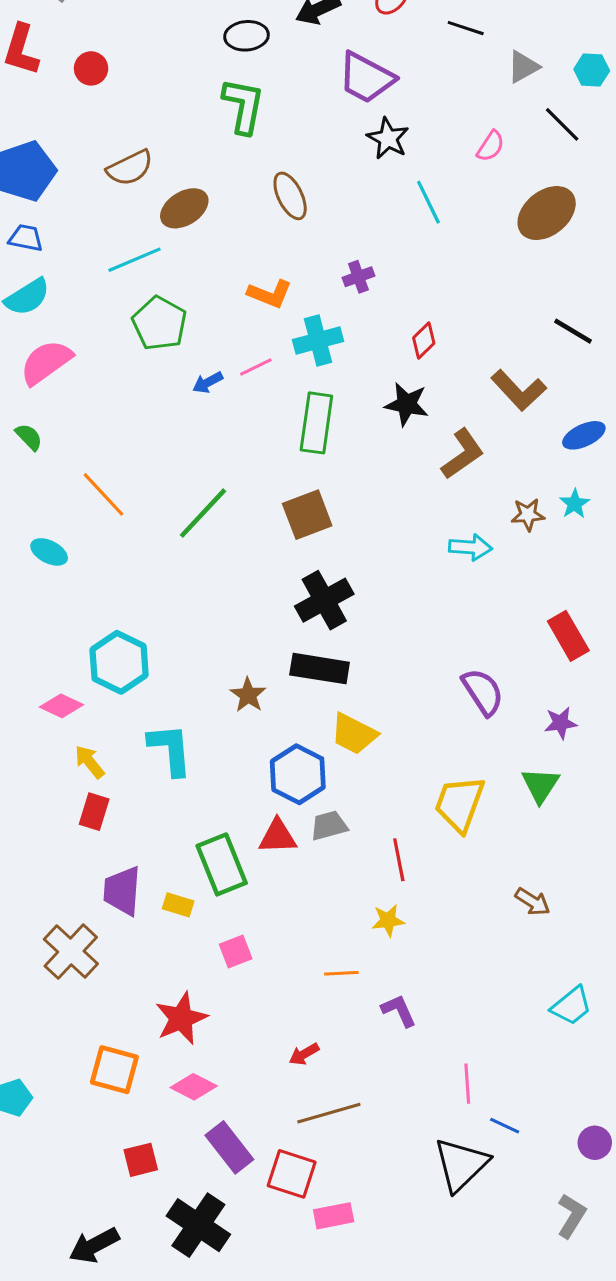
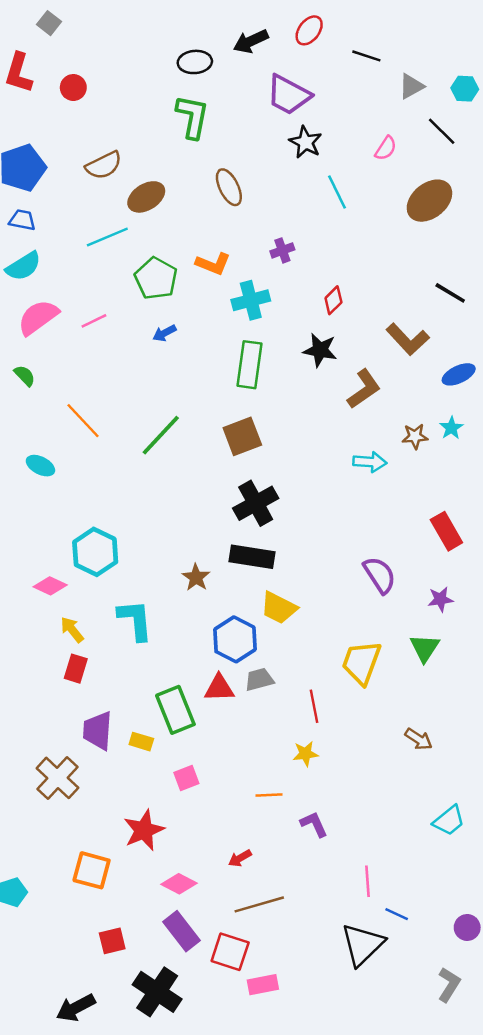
green pentagon: (159, 323) -> (156, 278), moved
pink line: (256, 367) -> (94, 321), moved
pink diamond: (194, 1087) -> (179, 884), moved

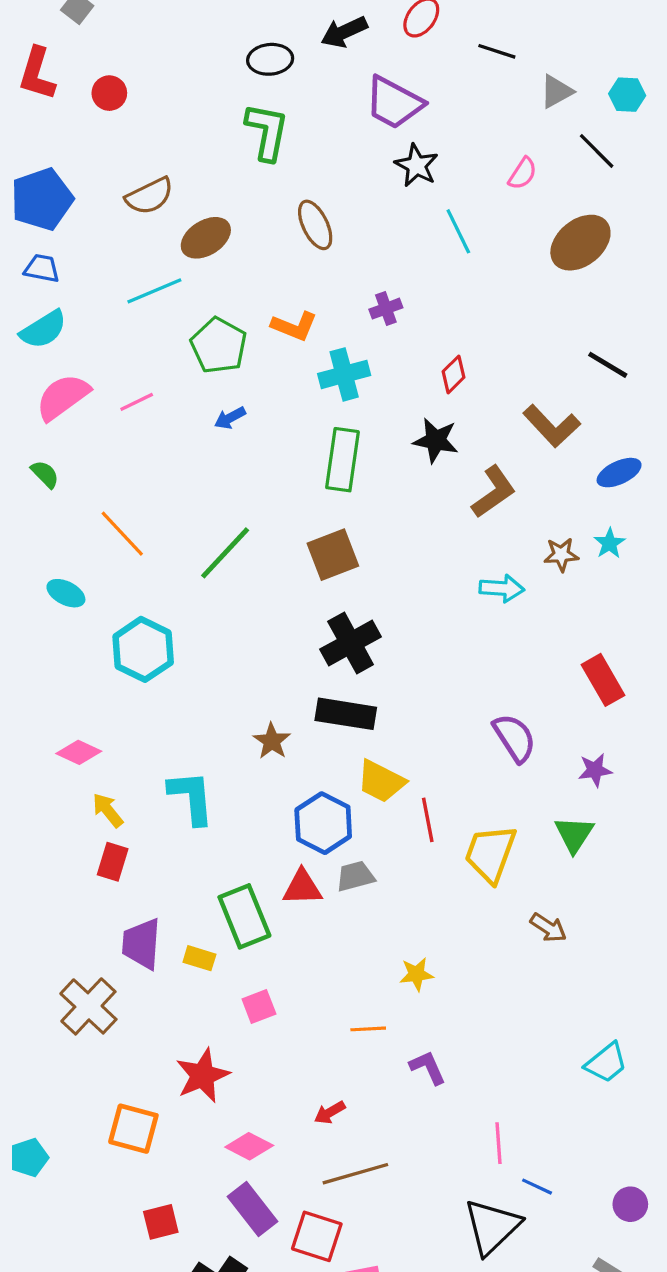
cyan hexagon: (95, 552) -> (143, 649), moved
red line: (314, 706) -> (428, 820), moved
brown arrow: (419, 739) -> (548, 928), moved

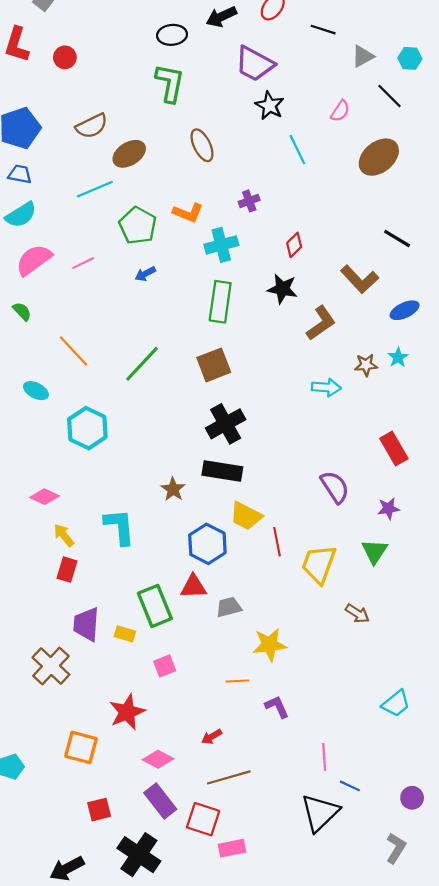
gray trapezoid: (355, 876) -> (229, 607), moved
yellow star: (416, 974) -> (270, 645), size x1.5

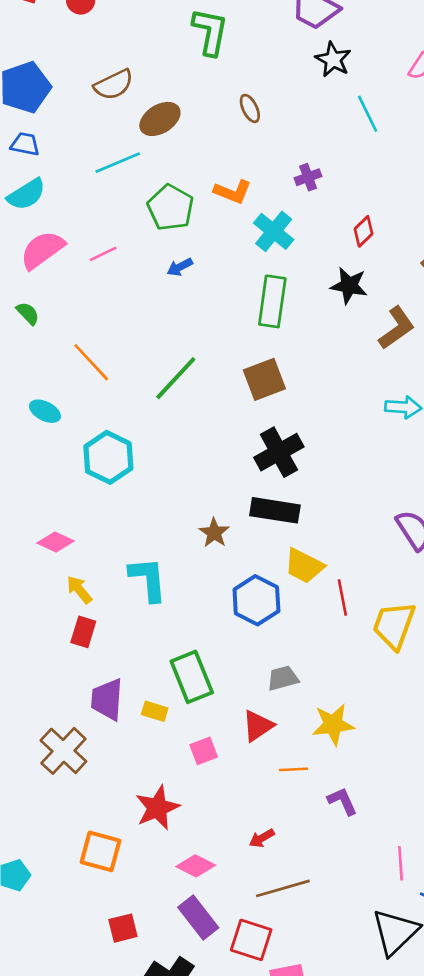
brown ellipse: (202, 145) -> (250, 108), size x0.7
cyan cross: (221, 245) -> (274, 231), turned -36
red triangle: (193, 587) -> (258, 726), moved, turned -32

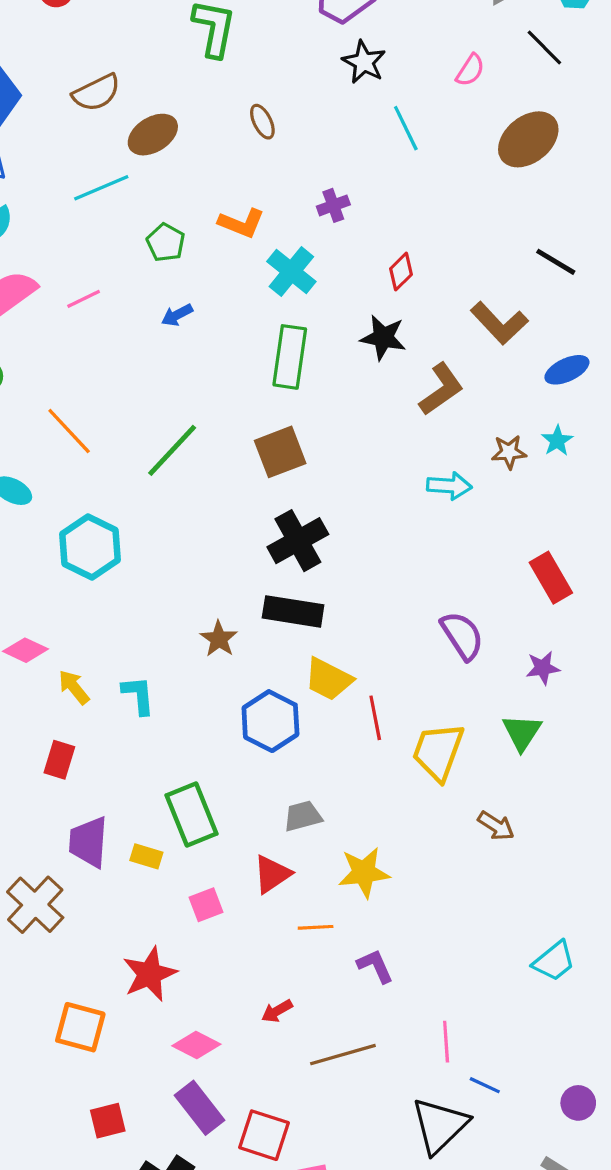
green pentagon: (171, 208) -> (166, 243), size x0.7
cyan L-shape: (148, 579) -> (138, 695), size x0.7
yellow arrow: (79, 590) -> (74, 687), moved
brown line: (283, 888) -> (343, 1055), moved

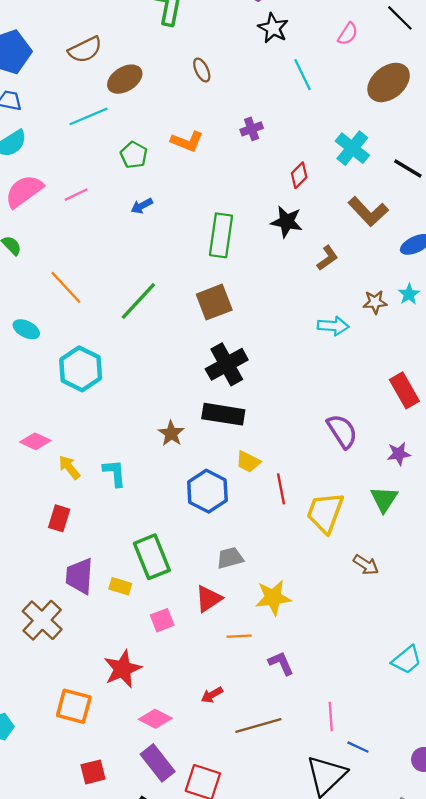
cyan cross: (291, 272) -> (352, 148), moved
brown L-shape: (441, 389) -> (327, 258), size x0.7
yellow trapezoid: (328, 679) -> (248, 462), size x0.7

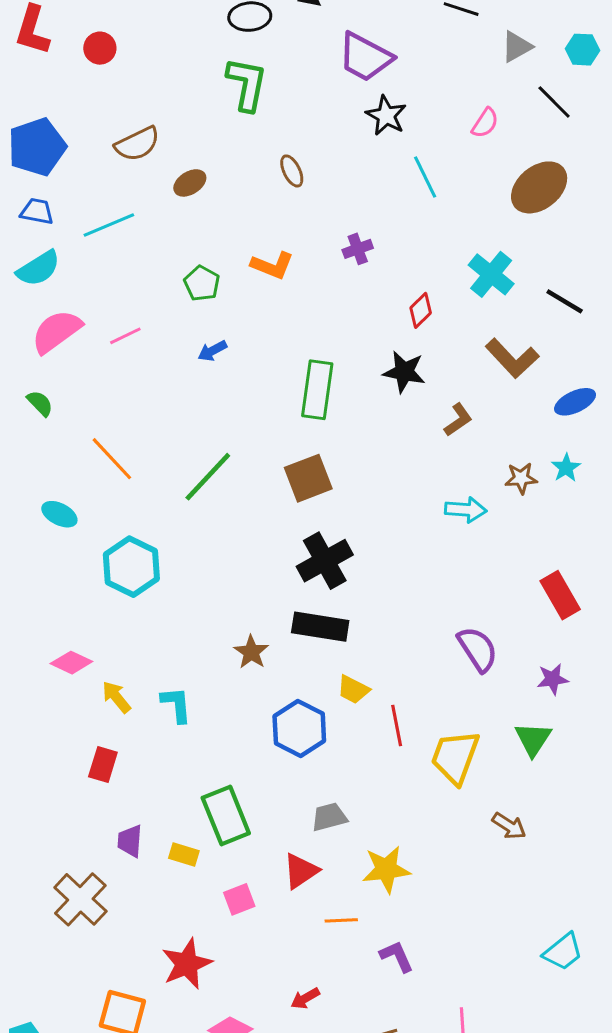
brown ellipse: (125, 79) -> (190, 183), size x0.7
cyan line: (89, 116) -> (109, 225), moved
purple trapezoid: (79, 576) -> (130, 841), size x0.7

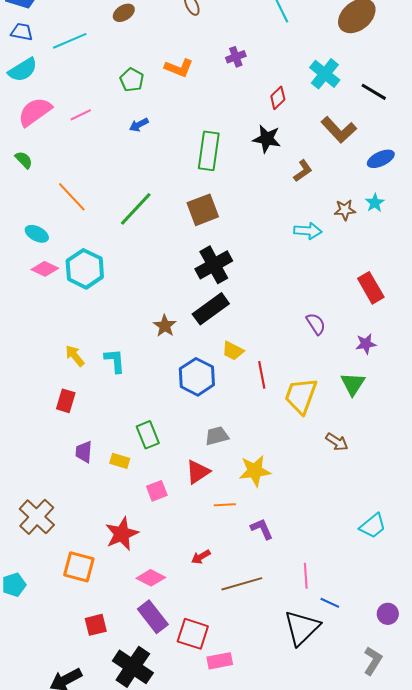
black rectangle: (320, 627) -> (211, 309), turned -45
purple semicircle: (478, 649) -> (316, 324), size x0.7
pink diamond: (71, 663) -> (45, 269), moved
green rectangle: (226, 815) -> (148, 435), size x0.7
brown cross: (80, 899) -> (37, 517), moved

